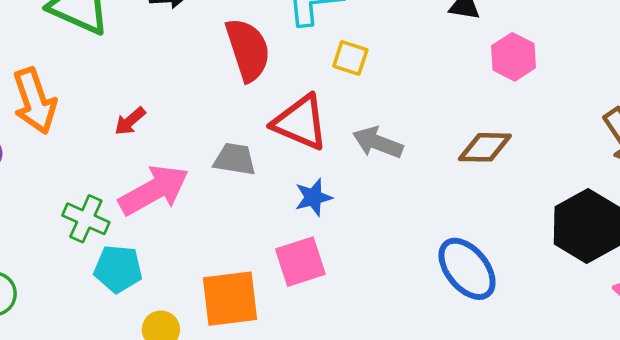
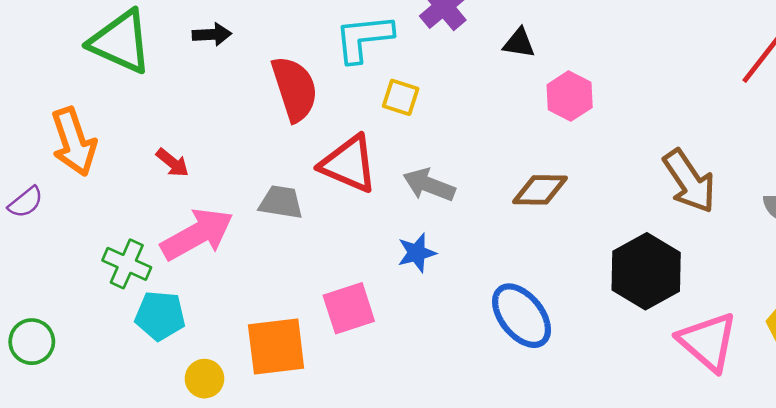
red arrow: (130, 121) -> (172, 163), turned -100
blue star: (313, 197) -> (417, 253), moved

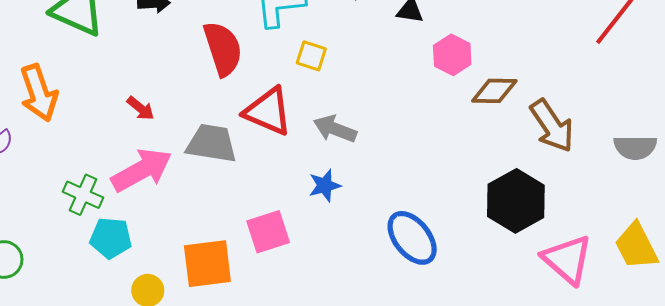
red arrow: (172, 163) -> (141, 108), moved
brown diamond: (540, 190) -> (494, 91), moved
gray trapezoid: (281, 202) -> (212, 143), size x1.4

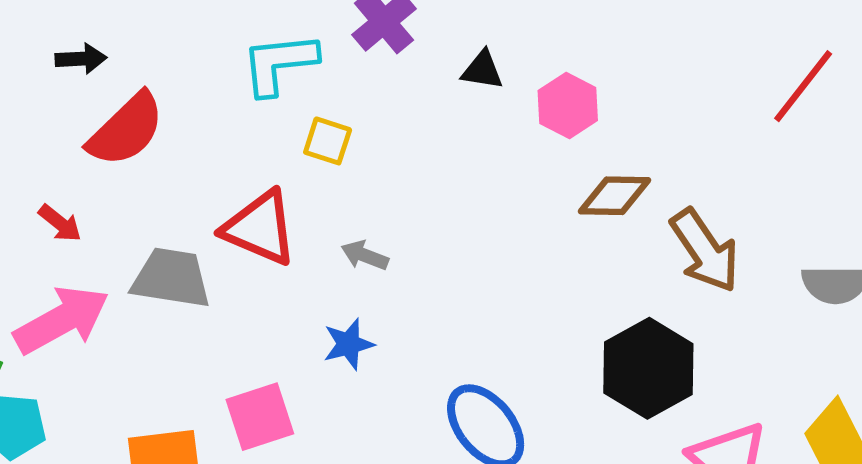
red semicircle: (223, 49) -> (126, 130), moved, turned 64
pink hexagon: (452, 55) -> (568, 106), moved
gray arrow: (335, 129) -> (365, 255), size x0.7

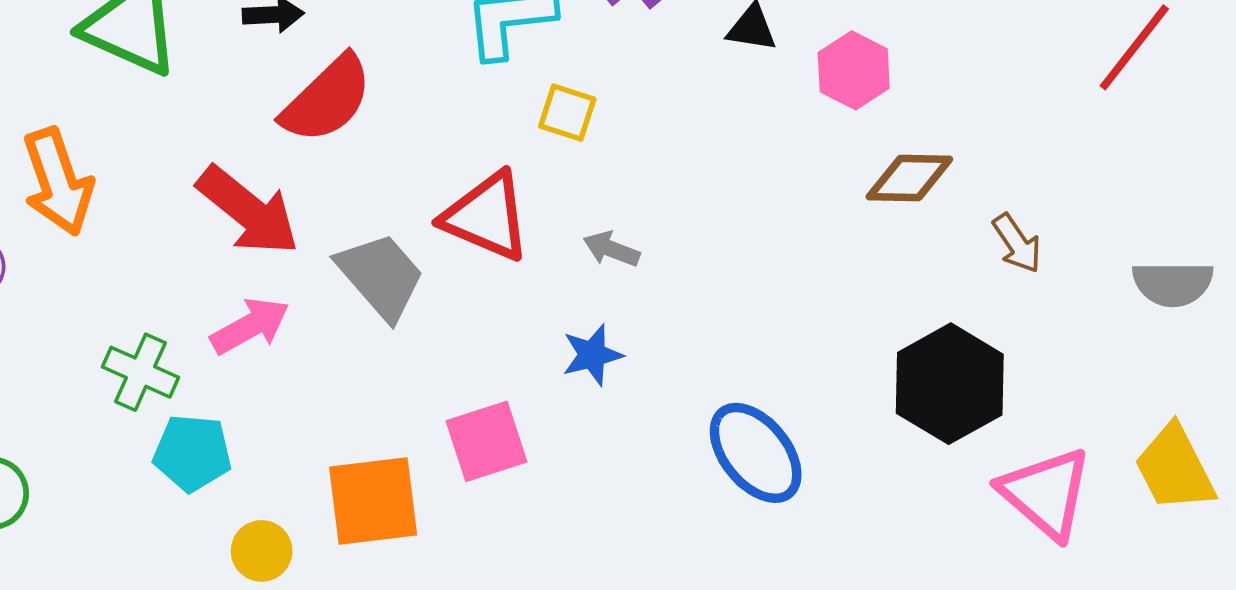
red arrow: (60, 223) -> (248, 211), size x2.0
brown arrow: (705, 251) -> (1017, 243), size x0.6
gray trapezoid: (171, 278) -> (381, 276), turned 40
pink arrow: (62, 320) -> (250, 326), size x0.7

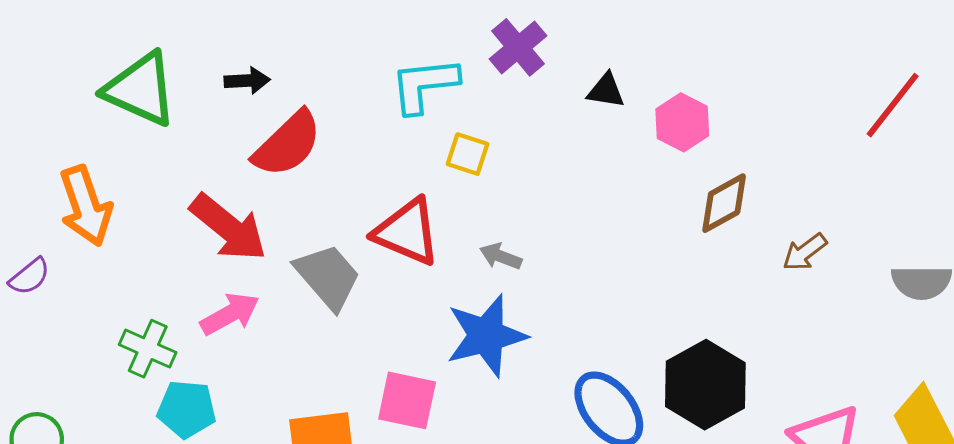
brown diamond: (909, 178) -> (724, 203), turned -30
brown arrow: (1017, 243) -> (805, 252), turned 87
blue star: (592, 355) -> (486, 336), size x1.8
black hexagon: (950, 384) -> (705, 385), moved
pink square: (486, 441) -> (407, 400), turned 30

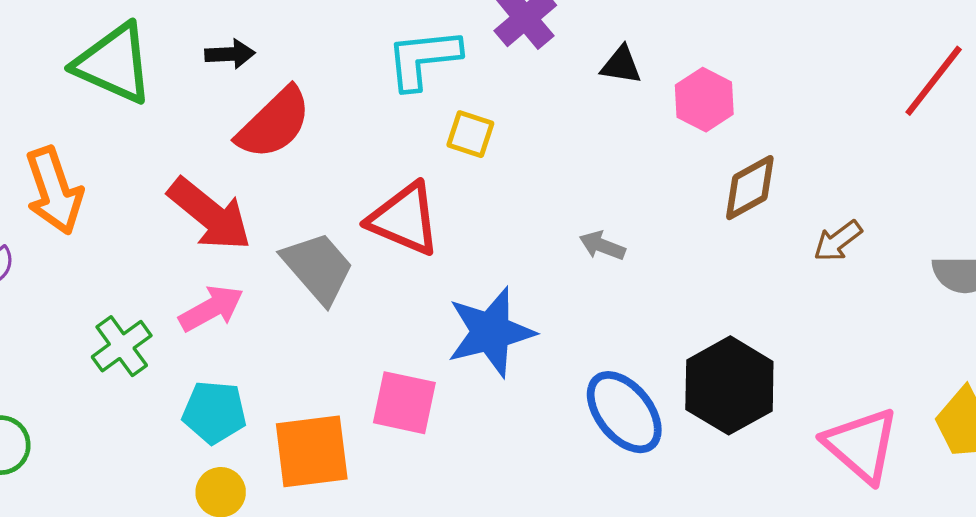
gray arrow: (501, 256) -> (602, 246), moved
green cross: (148, 349) -> (122, 346), turned 30
cyan pentagon: (187, 409) -> (214, 412), moved

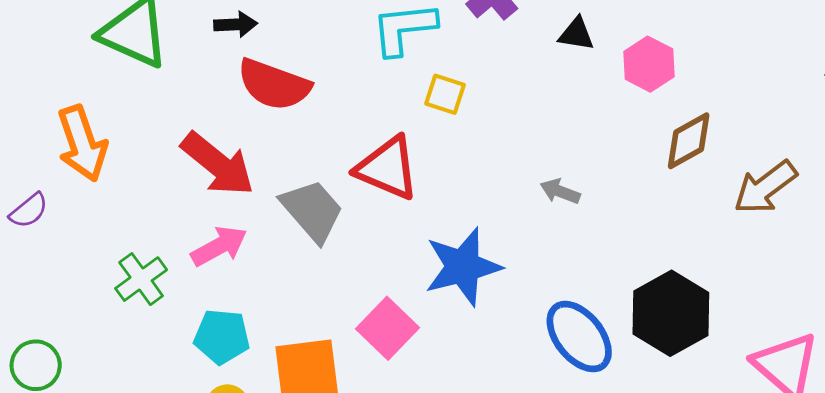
red semicircle: (274, 123) -> (274, 85), turned 64
brown arrow: (838, 241) -> (765, 187), size x1.5
pink square: (404, 403) -> (387, 328), turned 32

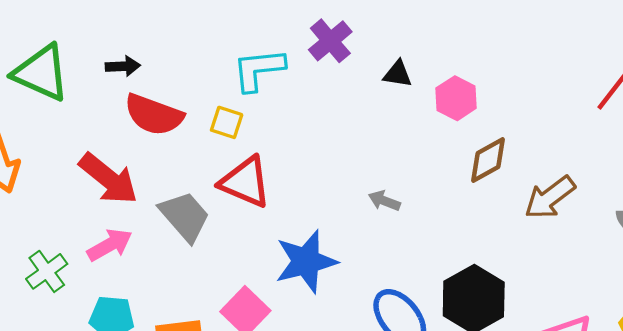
yellow square: (445, 94) -> (227, 122), moved

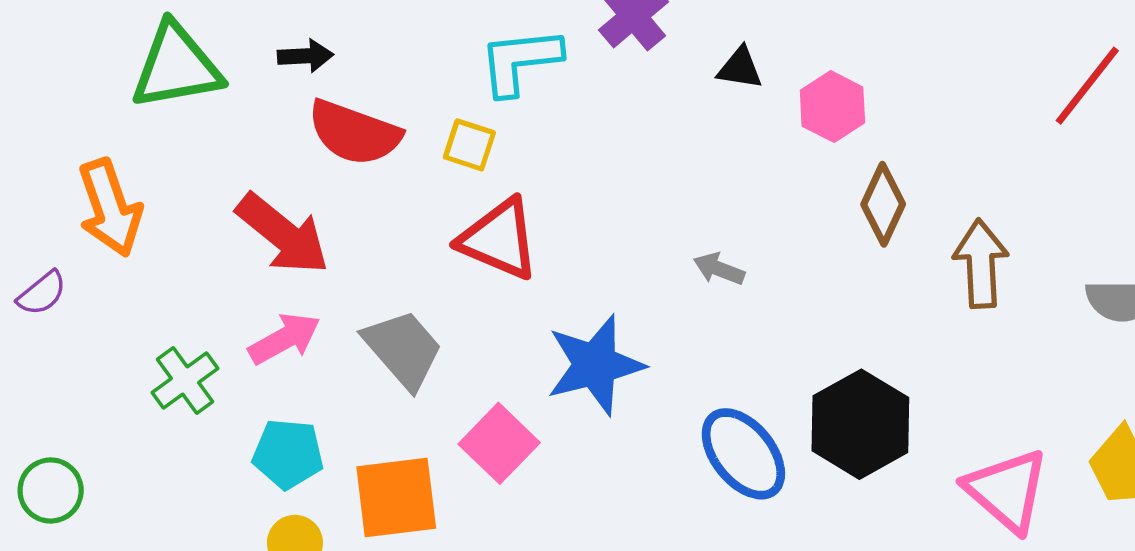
green triangle: (41, 73) -> (176, 66), turned -34
brown diamond: (488, 160) -> (883, 204), turned -36
brown arrow: (550, 197) -> (981, 264), turned 124
gray trapezoid: (185, 216) -> (403, 349), moved

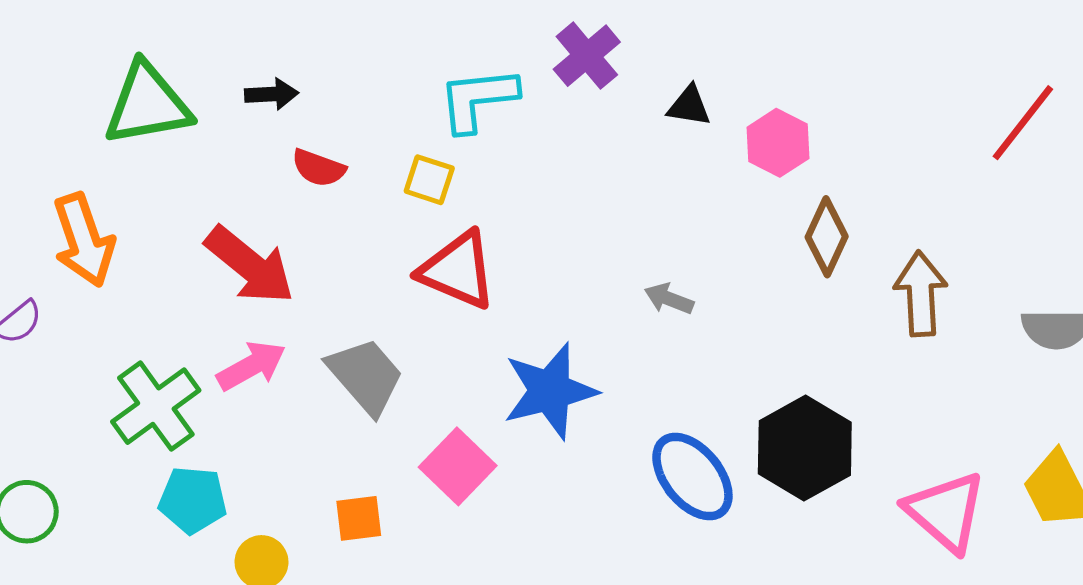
red semicircle: (354, 133) -> (319, 168), size x0.6
green cross: (185, 381) -> (156, 406), size x1.4
cyan pentagon: (288, 454) -> (193, 500), moved
orange square: (396, 497) -> (359, 518), size x0.6

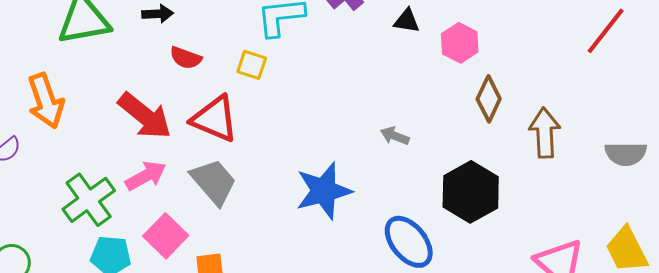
red triangle: (458, 270) -> (215, 119), moved
black hexagon: (805, 448) -> (471, 192), moved
pink square: (458, 466) -> (166, 236), moved

